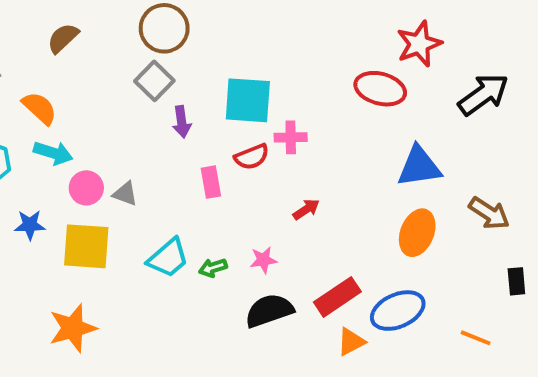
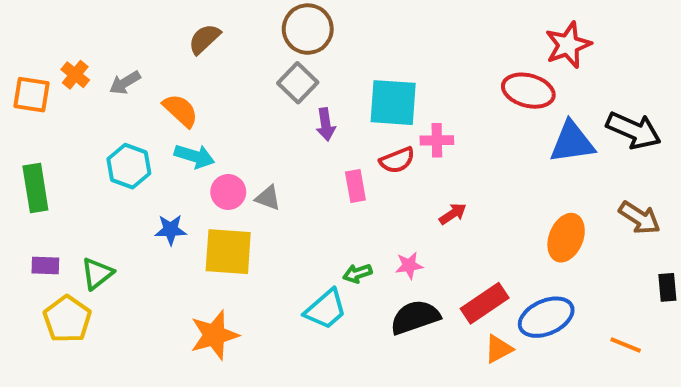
black arrow: (483, 95) -> (634, 130), moved, turned 60
blue triangle: (419, 167) -> (572, 142), moved
cyan trapezoid: (168, 258) -> (326, 309), moved

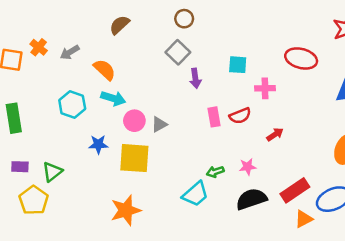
brown circle: (308, 29) -> (184, 19), size x0.6
red ellipse: (528, 91) -> (301, 58), moved
cyan square: (393, 103) -> (238, 65), size x0.6
red semicircle: (397, 160) -> (240, 116), moved
gray triangle: (268, 198) -> (159, 124), turned -49

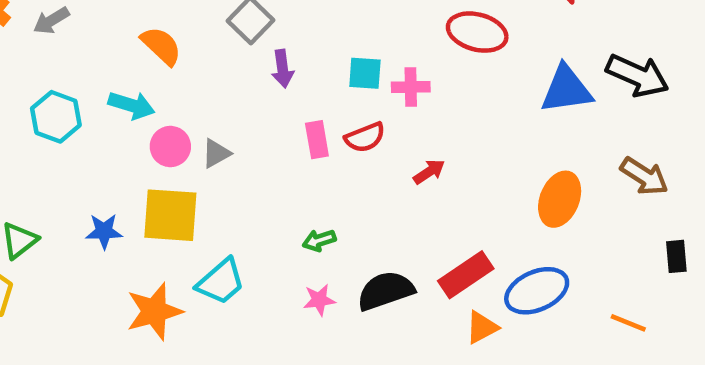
cyan square: (238, 65) -> (365, 73), moved
orange semicircle: (105, 70) -> (161, 46), moved
blue star: (98, 144) -> (104, 231), moved
pink star: (248, 167) -> (319, 300), moved
cyan trapezoid: (195, 194) -> (221, 282), moved

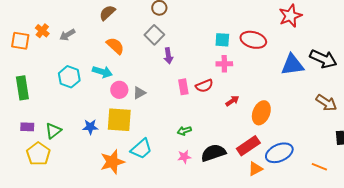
cyan square: (365, 73) -> (222, 40), moved
orange ellipse: (560, 199) -> (261, 113), moved

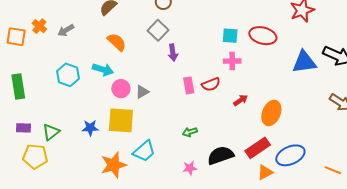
yellow pentagon: (38, 154) -> (35, 156), turned -30
pink star: (184, 157) -> (190, 168), moved

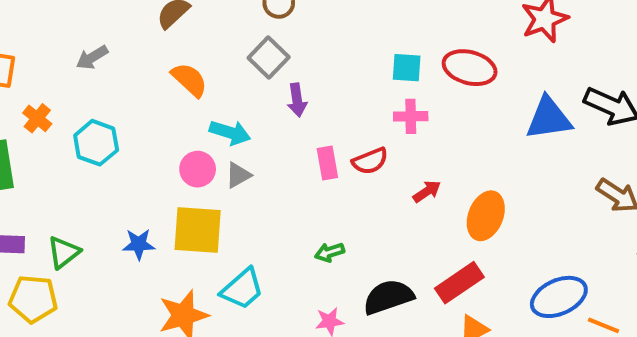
orange cross: (39, 26) -> (37, 118), moved
cyan arrow: (103, 70) -> (230, 133), moved
blue ellipse: (290, 155) -> (559, 297), moved

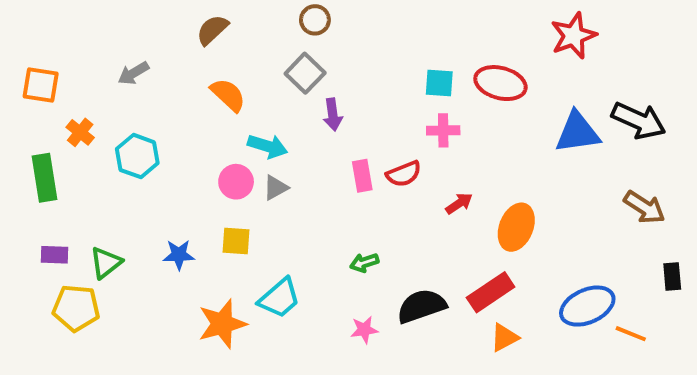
yellow square: (198, 230) -> (236, 241), size x0.6

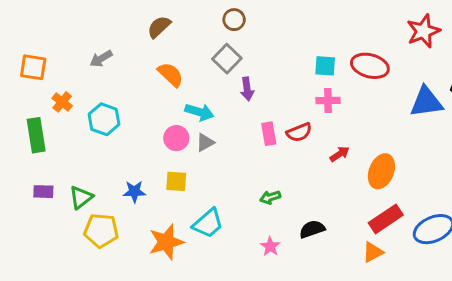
red rectangle: (491, 292) -> (386, 219), moved
black semicircle: (422, 306) -> (312, 229), size x0.7
yellow pentagon: (76, 308) -> (101, 231), moved
pink star: (364, 330) -> (270, 246), turned -30

